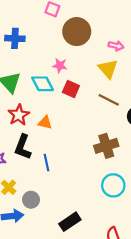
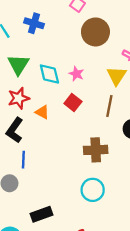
pink star: (60, 65) -> (76, 74), moved
red square: (71, 89) -> (73, 102), moved
brown line: (109, 100) -> (109, 106), turned 60
blue line: (47, 163) -> (23, 160), moved

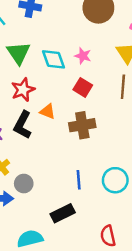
orange triangle: (42, 112) -> (48, 111), moved
brown cross: (96, 150) -> (82, 125), moved
blue line: (23, 160) -> (79, 180), moved

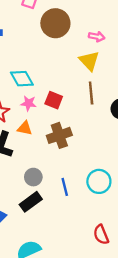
pink star: (83, 56) -> (29, 103), moved
gray circle: (24, 184) -> (33, 177), moved
black rectangle: (63, 213) -> (31, 202), moved

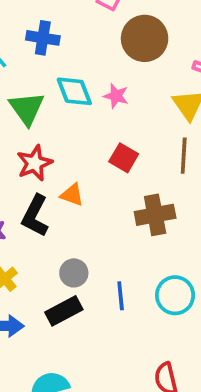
cyan diamond: (22, 79) -> (74, 91), moved
pink star: (29, 103) -> (116, 96), moved
brown cross: (59, 135) -> (155, 215), moved

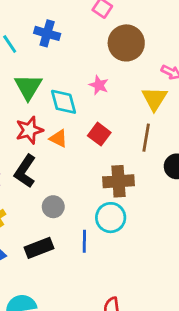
cyan diamond: (74, 91) -> (63, 102), moved
orange triangle: (72, 195) -> (58, 138), moved
gray circle: (74, 273) -> (53, 207), moved
cyan circle: (175, 295) -> (111, 218), moved

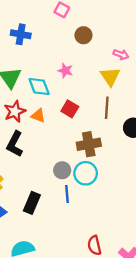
brown circle: (126, 43) -> (83, 35), size x0.6
gray circle: (53, 207) -> (62, 170), moved
black rectangle: (39, 248) -> (32, 203), turned -40

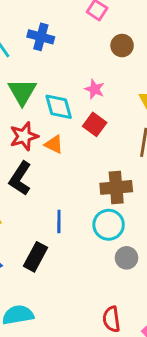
red square: (70, 109) -> (95, 124), moved
gray circle: (62, 170) -> (127, 258), moved
blue line: (67, 194) -> (59, 221), moved

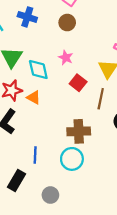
brown circle: (122, 46) -> (67, 23), moved
red square: (95, 124) -> (78, 83), moved
gray circle: (127, 258) -> (50, 195), moved

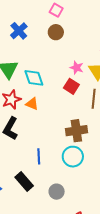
blue cross: (27, 17) -> (19, 31), turned 36
pink star: (66, 58) -> (77, 68), moved
black rectangle: (16, 181) -> (24, 181), turned -66

